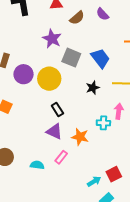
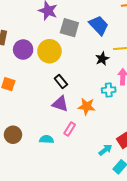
black star: (93, 88) -> (102, 59), moved

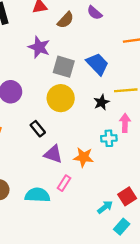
yellow circle: (49, 51) -> (61, 98), moved
black rectangle: (61, 81) -> (38, 129), moved
cyan semicircle: (46, 139) -> (37, 195), size x1.5

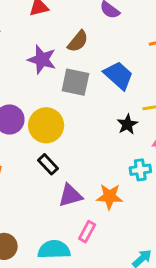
brown semicircle: (66, 20) -> (78, 41), moved
yellow circle: (61, 98) -> (46, 125), moved
purple triangle: (53, 154) -> (70, 195), turned -30

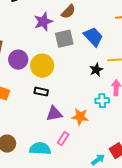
purple star: (42, 59) -> (43, 22), turned 30
gray square: (75, 82) -> (64, 39), turned -30
black rectangle: (48, 164) -> (41, 92), turned -40

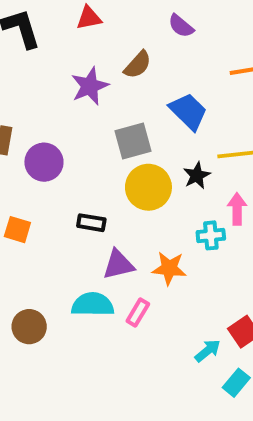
gray square: (64, 39) -> (133, 141), moved
yellow circle: (42, 66) -> (148, 187), moved
cyan semicircle: (40, 149) -> (93, 305), moved

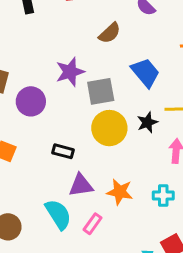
purple star: (90, 86) -> (70, 72), moved
cyan cross: (211, 235) -> (163, 196), moved
cyan semicircle: (93, 305) -> (58, 214), turned 52

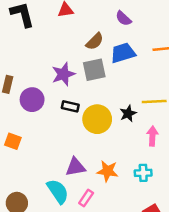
blue trapezoid: (145, 73) -> (123, 53), moved, turned -65
gray square: (101, 91) -> (94, 70), moved
black rectangle: (63, 151) -> (70, 106), moved

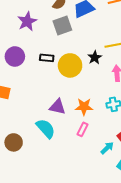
purple star: (63, 74) -> (27, 21), moved
purple triangle: (75, 167) -> (57, 107), turned 30
pink rectangle: (86, 198) -> (83, 129), moved

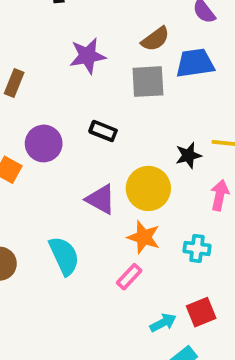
purple circle: (15, 56) -> (44, 143), moved
yellow circle: (70, 65) -> (148, 188), moved
purple triangle: (57, 107) -> (101, 199), moved

